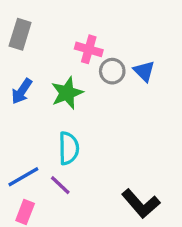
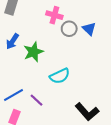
green star: (67, 93) -> (33, 52), moved
cyan semicircle: (69, 148) -> (60, 76), moved, turned 66

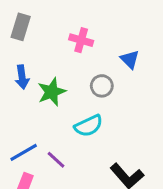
gray circle: (69, 29) -> (102, 86), moved
blue arrow: (12, 41) -> (22, 77), turned -42

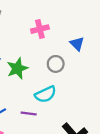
pink cross: (81, 40) -> (40, 29), turned -30
purple line: (56, 160) -> (29, 113), moved, turned -35

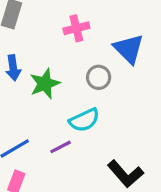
blue triangle: (77, 44) -> (129, 49), size x1.5
purple line: (29, 113) -> (61, 147), turned -35

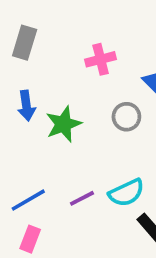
cyan semicircle: (84, 120) -> (126, 193), moved

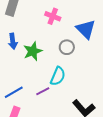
pink cross: (101, 59) -> (53, 16), turned 35
cyan semicircle: (126, 193) -> (58, 76), moved, turned -42

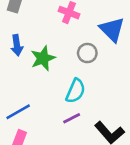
purple line: (43, 91) -> (72, 118), moved

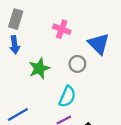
blue arrow: (17, 45) -> (15, 45), moved

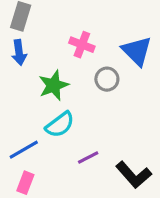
pink cross: (62, 29) -> (82, 45), moved
cyan semicircle: (67, 96) -> (60, 125), moved, turned 30

